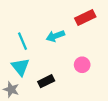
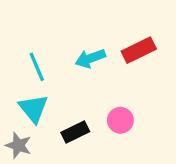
red rectangle: (85, 17) -> (139, 50), moved
pink circle: (82, 65) -> (120, 120), moved

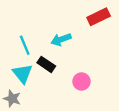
red rectangle: (139, 50) -> (99, 17), moved
black rectangle: (75, 132) -> (46, 64), moved, turned 60

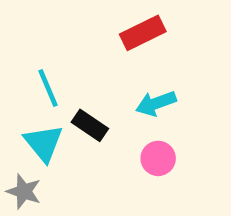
red rectangle: (99, 17) -> (143, 33), moved
cyan arrow: (61, 39) -> (156, 103), moved

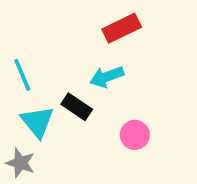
cyan line: (48, 88) -> (22, 75), moved
cyan arrow: (156, 103) -> (107, 77), moved

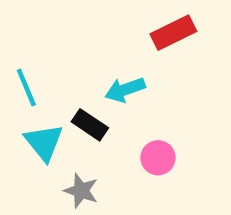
red rectangle: (122, 28) -> (173, 33), moved
gray star: (20, 163) -> (81, 191), moved

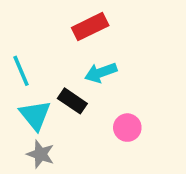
red rectangle: (173, 33) -> (90, 27), moved
gray star: (81, 191) -> (40, 154), moved

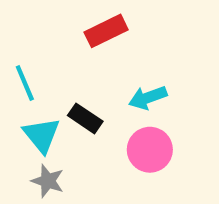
cyan arrow: (101, 73) -> (148, 98), moved
pink circle: (127, 128) -> (150, 150), size x1.4

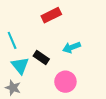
pink circle: (150, 150) -> (65, 82), moved
gray star: (48, 181) -> (13, 88), moved

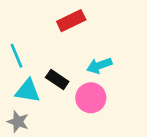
cyan triangle: (20, 66) -> (28, 91), turned -42
pink circle: (65, 82) -> (91, 98), moved

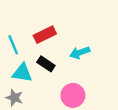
red rectangle: (71, 21) -> (45, 35), moved
pink circle: (91, 98) -> (73, 95), moved

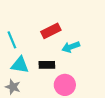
red rectangle: (45, 35) -> (51, 31), moved
black rectangle: (46, 64) -> (47, 65), moved, turned -35

